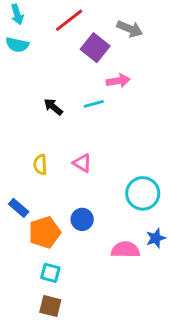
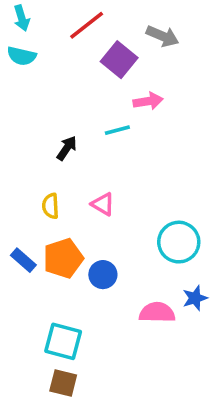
black arrow: (53, 107) -> (67, 148), moved, turned 84
orange pentagon: (45, 232) -> (63, 258), moved
cyan square: (50, 273) -> (63, 341), size x1.5

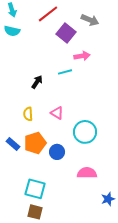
cyan circle: (179, 242) -> (85, 132), moved
blue star: (195, 298) -> (108, 199), moved

